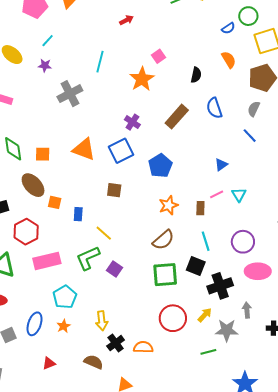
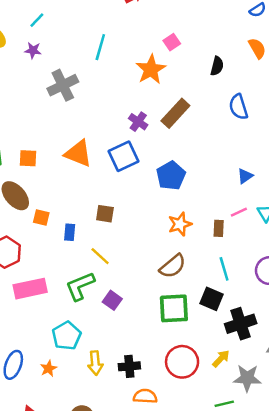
brown rectangle: (177, 117) -> (175, 113), moved
brown square: (114, 190) -> (105, 214), moved
cyan pentagon: (65, 297) -> (67, 336), moved
black cross: (116, 343) -> (129, 366), moved, turned 30

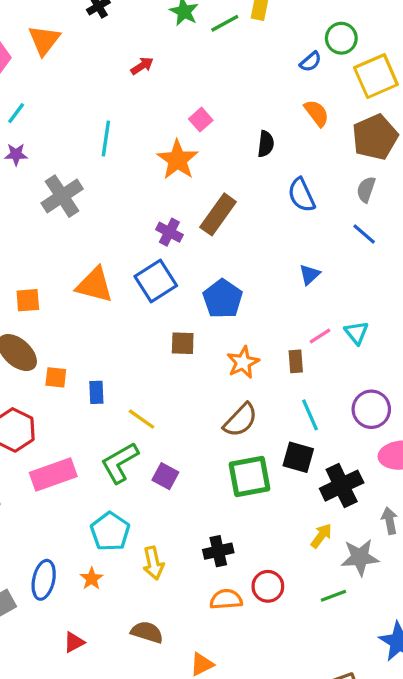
blue triangle: (245, 176) -> (310, 275), moved
brown square: (105, 214) -> (183, 343), moved
red circle: (182, 362) -> (268, 586), moved, size x0.7
black cross: (129, 366) -> (218, 551), moved

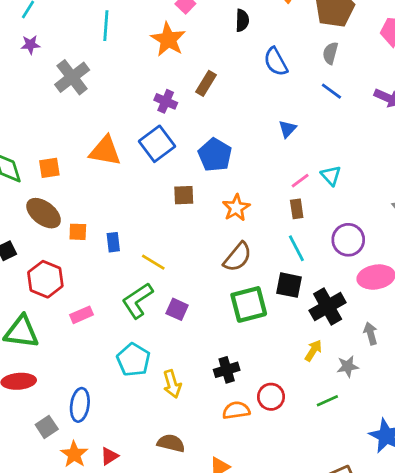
brown rectangle: (218, 214) -> (206, 83), size x0.7
brown rectangle: (296, 361) -> (297, 209), moved
pink rectangle: (53, 475) -> (82, 315), size x0.6
gray star: (360, 557) -> (348, 366), size x0.7
orange star: (92, 579) -> (74, 454), moved, size x1.4

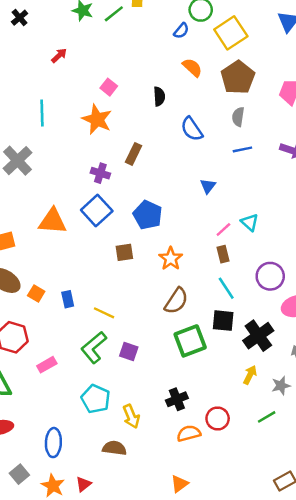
blue line: (331, 91) -> (242, 149), turned -42
orange square: (78, 232) -> (36, 293), turned 35
gray square: (47, 427) -> (19, 474), moved
brown semicircle: (171, 443) -> (114, 448), moved

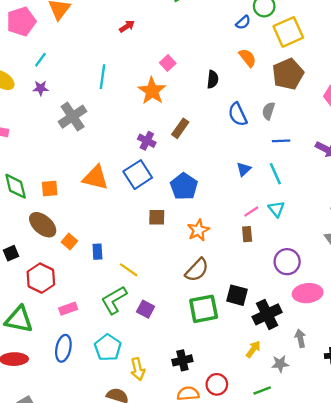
gray semicircle: (238, 117) -> (268, 111), moved
cyan line: (226, 288) -> (275, 174), moved
blue ellipse: (53, 443) -> (63, 348), moved

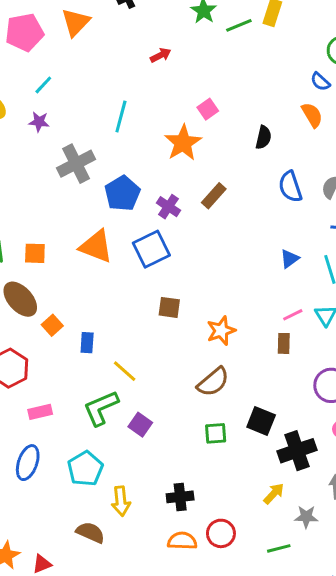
blue semicircle: (243, 22) -> (320, 82), moved, turned 77
blue pentagon: (184, 186) -> (122, 193), moved
green square: (204, 309) -> (216, 433), size x0.6

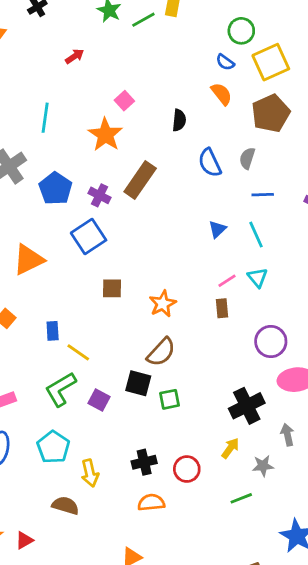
brown rectangle: (214, 196) -> (140, 180), size x1.5
orange triangle: (96, 246) -> (28, 260), moved, turned -40
blue rectangle: (87, 343) -> (53, 331), moved
black square: (261, 421) -> (138, 383), moved
red circle: (221, 533) -> (187, 469), moved

